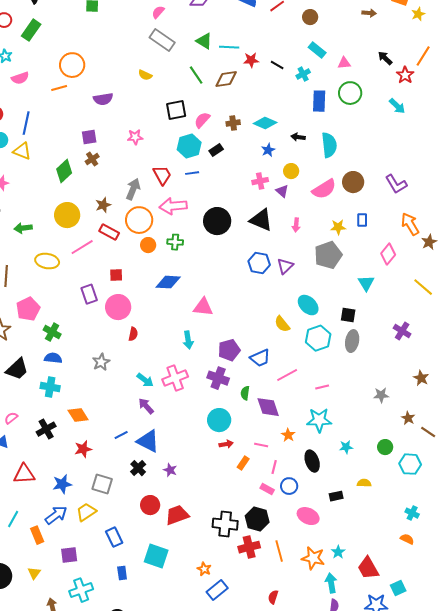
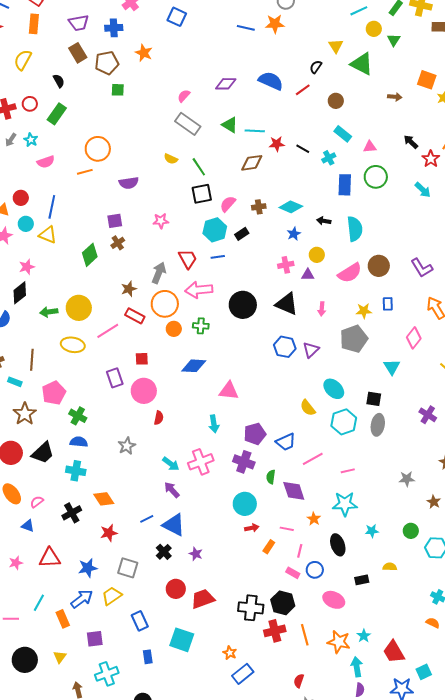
green line: (196, 75) -> (199, 167), moved
purple triangle: (282, 191) -> (308, 275), turned -40
yellow circle: (67, 215) -> (79, 308), moved

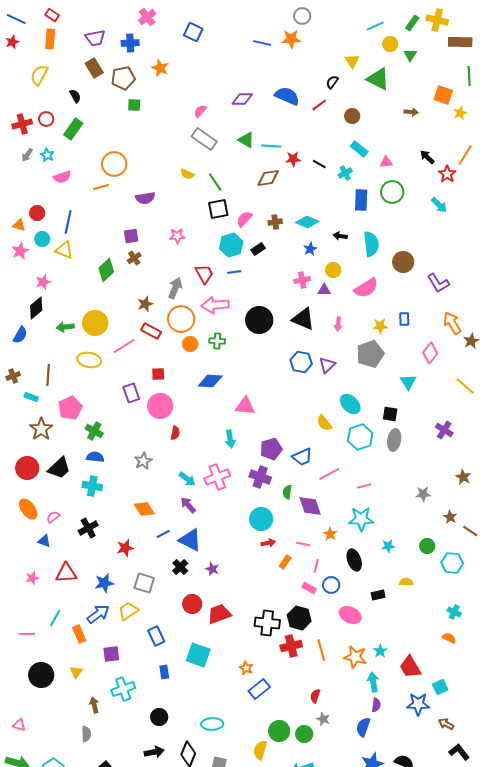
brown circle: (379, 266) -> (403, 262), moved
orange diamond: (104, 499) -> (144, 509), moved

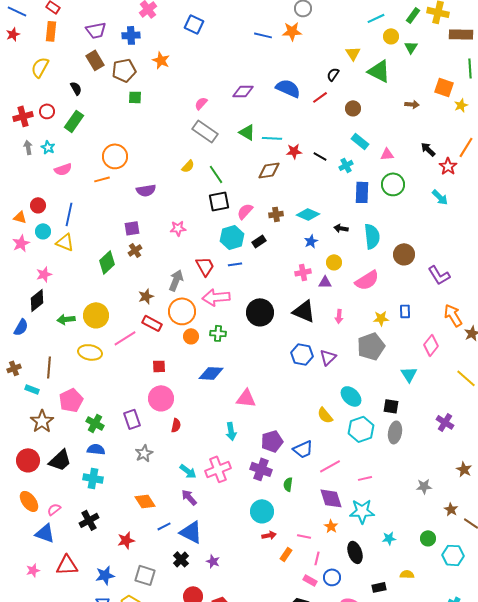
gray arrow: (27, 155) -> (28, 147), turned 136
yellow semicircle: (187, 174) -> (188, 166), turned -72
purple rectangle: (131, 393) -> (132, 419), moved
purple diamond: (310, 506) -> (331, 498), moved
blue triangle: (44, 541) -> (45, 533), size x1.5

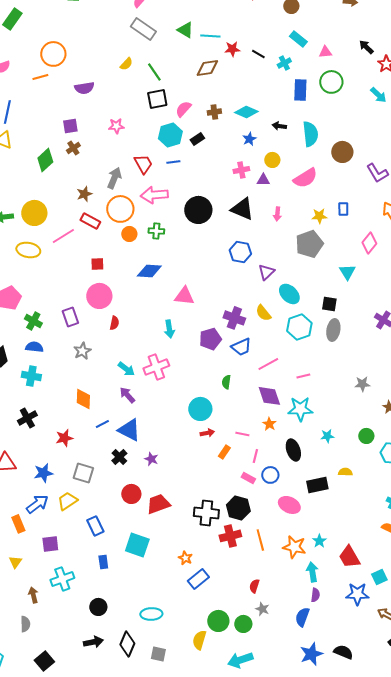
purple triangle: (328, 357) -> (266, 272), moved
purple cross: (261, 469) -> (234, 318), moved
orange diamond: (145, 501) -> (83, 399), turned 35
black rectangle: (379, 587) -> (317, 485), size x1.5

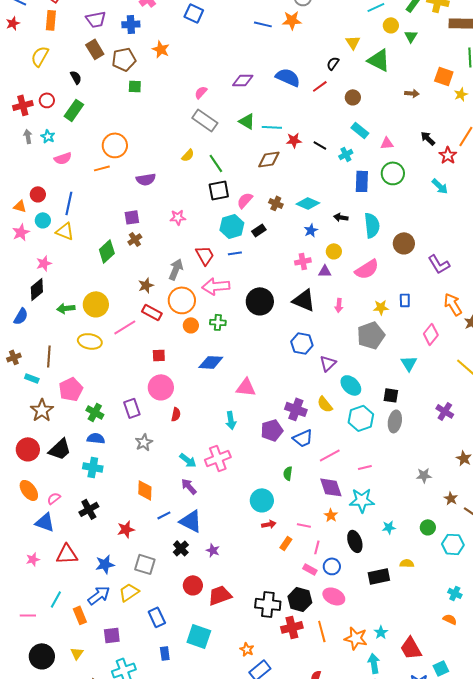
brown cross: (214, 112) -> (276, 203), turned 32
pink ellipse: (289, 505) -> (334, 596), moved

